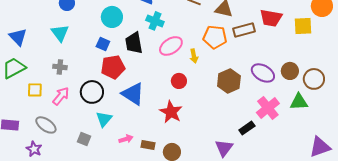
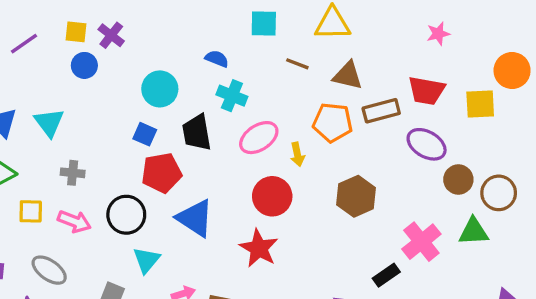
cyan triangle: (60, 33) -> (49, 122), moved
purple ellipse: (263, 73) -> (427, 144), moved
red circle: (179, 81) -> (272, 196), size x1.5
pink arrow: (61, 96) -> (74, 221), turned 72

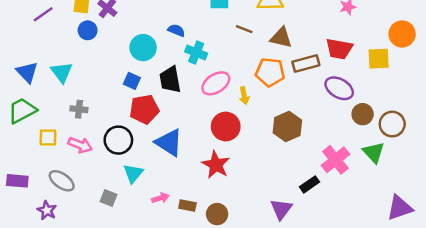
blue semicircle: (217, 59) -> (176, 30), moved
green triangle: (473, 231) -> (374, 152), turned 50

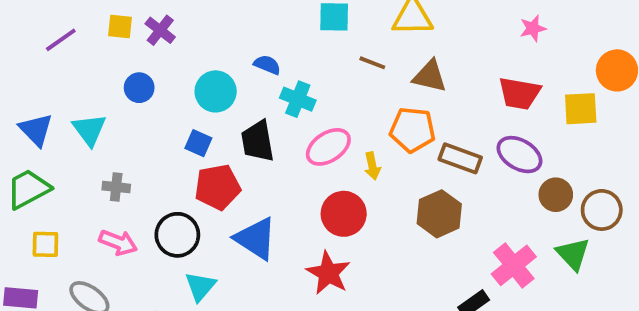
blue circle: (88, 30) -> (139, 88), moved
brown rectangle: (306, 64) -> (460, 158), moved, turned 35
yellow square: (48, 138) -> (45, 244), moved

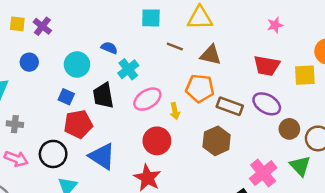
cyan cross: (298, 99) -> (128, 69), turned 30

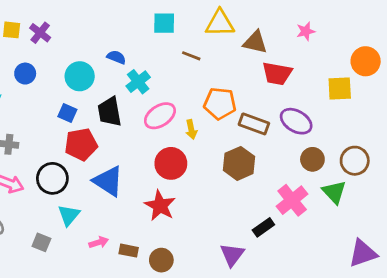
brown triangle: (211, 55) -> (255, 42), moved
red trapezoid: (267, 66) -> (277, 74), moved
brown circle: (289, 129) -> (312, 159), moved

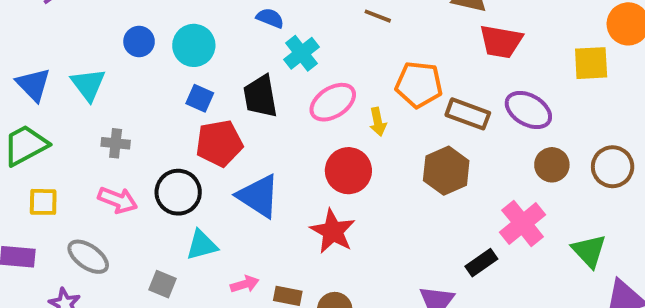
cyan circle: (80, 76) -> (194, 45), moved
green triangle: (334, 192) -> (589, 251), moved
cyan triangle: (69, 215) -> (202, 245), turned 35

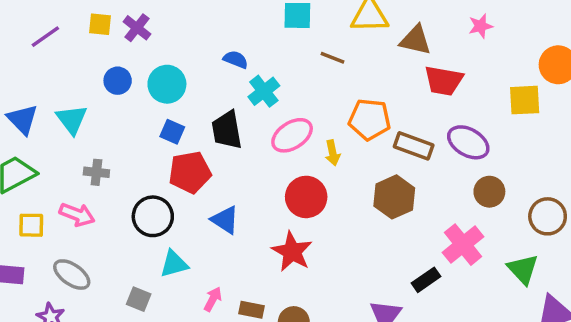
brown circle: (613, 167) -> (548, 216), moved
blue triangle: (258, 196) -> (225, 220), size x0.7
pink arrow: (118, 200) -> (77, 215), moved
pink arrow: (245, 284) -> (213, 299), turned -45

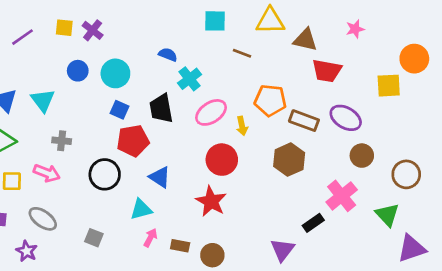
cyan triangle: (174, 264) -> (141, 209), moved

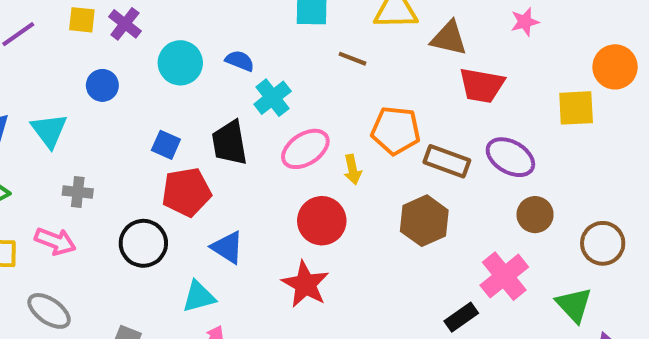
cyan circle: (115, 73) -> (180, 63), moved

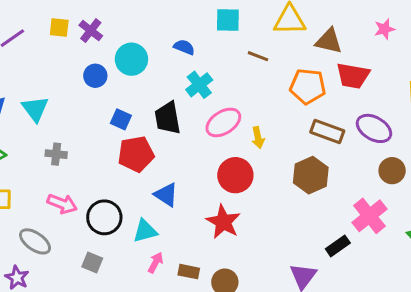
blue semicircle: (240, 61) -> (184, 47), moved
blue circle: (102, 85) -> (95, 76), moved
orange pentagon: (396, 130) -> (308, 86), moved
pink arrow: (55, 241) -> (62, 204), moved
black circle: (143, 243) -> (104, 217), moved

